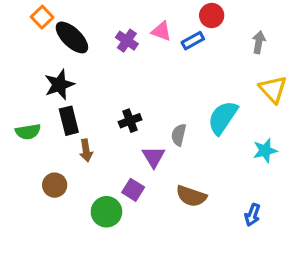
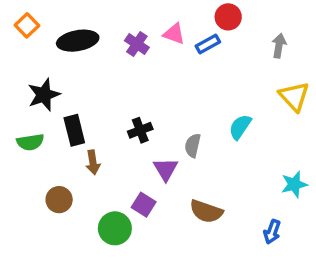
orange square: (42, 17) -> (27, 25), moved
black ellipse: (72, 37) -> (78, 41), turned -54
black star: (59, 85) -> (44, 95), moved
cyan semicircle: (223, 118) -> (240, 127), size x0.7
cyan star: (265, 151) -> (294, 184), moved

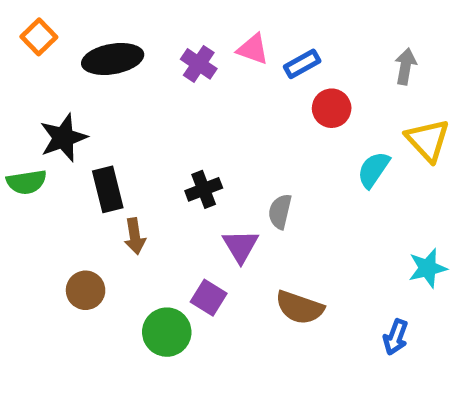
red circle: (228, 17) -> (332, 108), moved
cyan semicircle: (240, 127) -> (373, 170), moved
green semicircle: (30, 142) -> (27, 182), moved

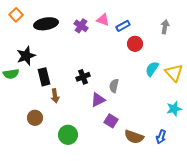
yellow triangle: (428, 140) -> (174, 73), moved
purple triangle: (241, 246) -> (98, 100), turned 35
purple square: (209, 298) -> (111, 121), moved
brown semicircle: (300, 308) -> (134, 137), moved

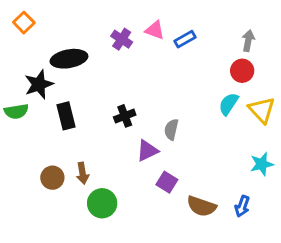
black ellipse: (46, 24) -> (69, 59), moved
red circle: (135, 44) -> (242, 71), moved
brown arrow: (55, 96) -> (83, 173), moved

